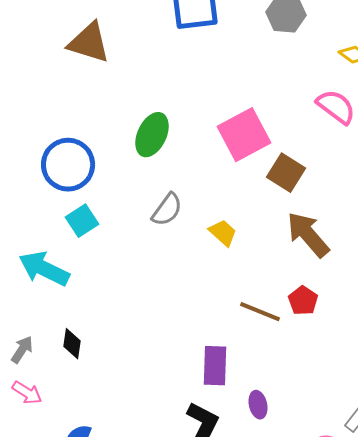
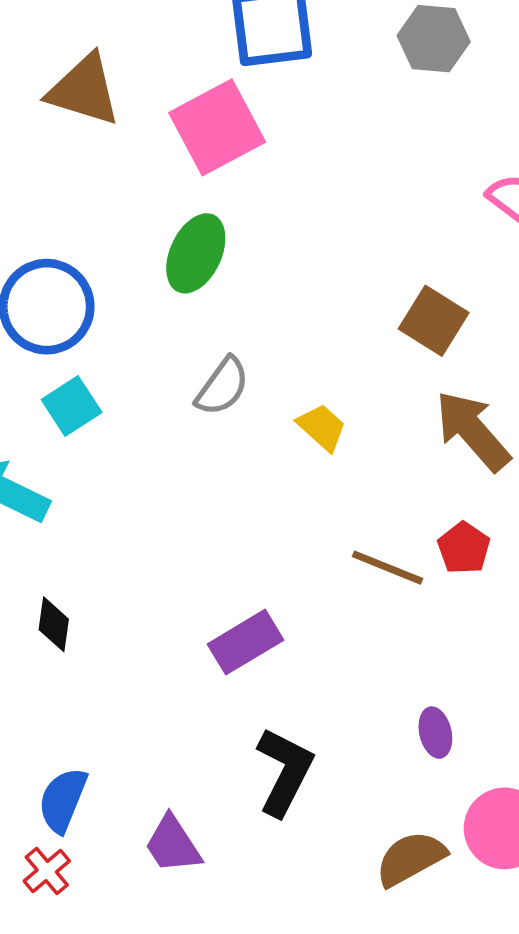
pink square: (244, 135) -> (217, 127), moved
purple rectangle: (215, 366) -> (245, 642), moved, turned 57
purple ellipse: (258, 405) -> (435, 733), moved

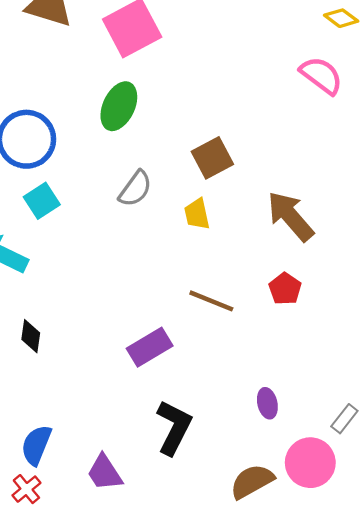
brown square: (434, 321) -> (212, 158), moved, turned 30
yellow trapezoid: (322, 427) -> (197, 214), turned -144
brown line: (387, 568) -> (211, 301), moved

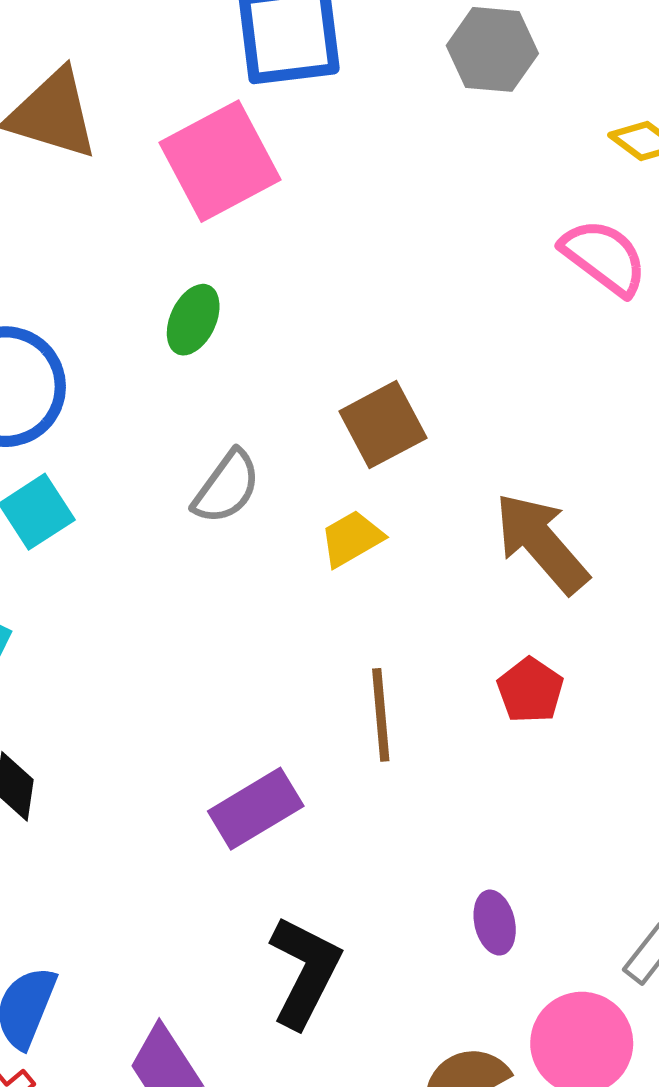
green ellipse: (119, 106) -> (193, 320), size x0.7
yellow trapezoid: (197, 214) -> (352, 538), turned 72
brown line: (211, 301) -> (381, 715), turned 63

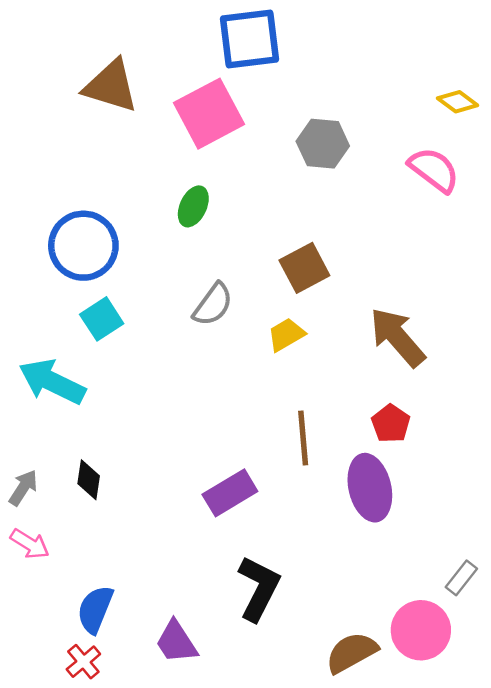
gray hexagon: (492, 49) -> (323, 144), moved
purple ellipse: (495, 923) -> (370, 488), moved, size x1.8

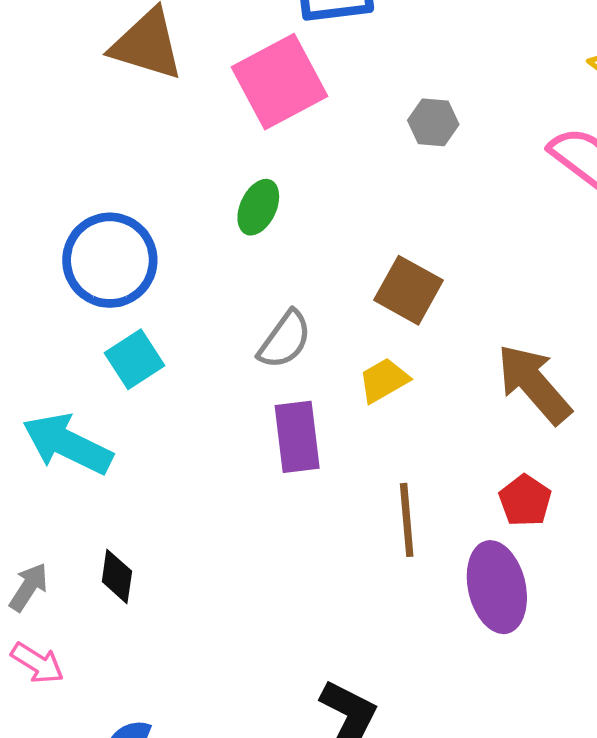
gray hexagon: (323, 144) -> (433, 122), size x0.7
brown square: (304, 268) -> (409, 290), turned -33
purple rectangle: (230, 493) -> (297, 437), moved, turned -66

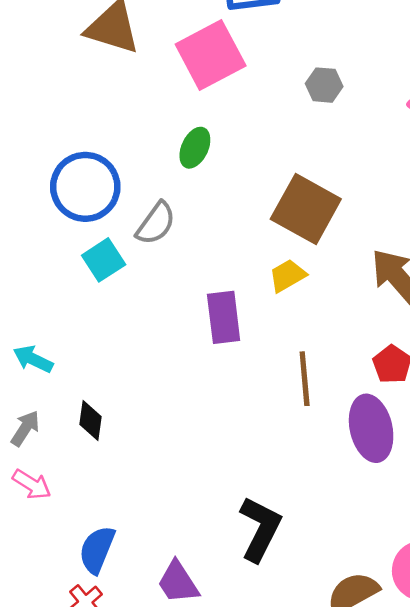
brown square: (409, 290) -> (306, 209), size x1.4
gray semicircle: (285, 340) -> (156, 223), moved
cyan arrow: (67, 444) -> (33, 359), moved, size x0.6

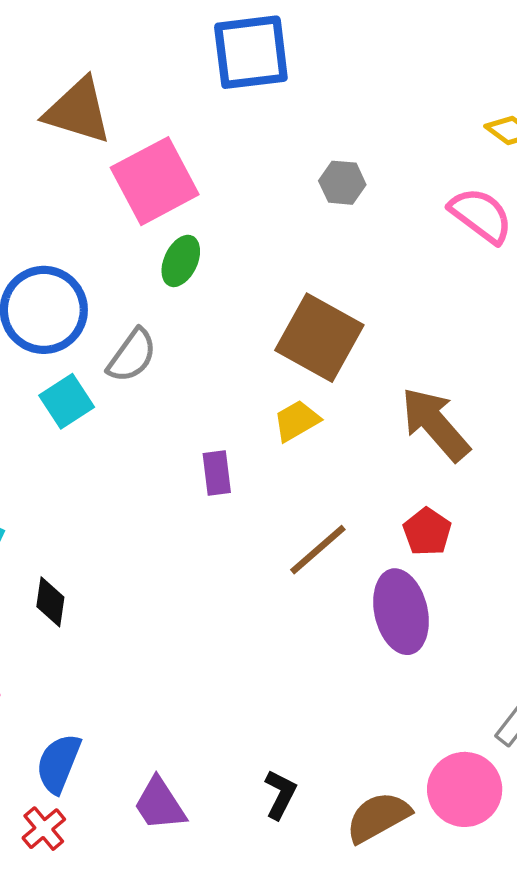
pink square: (211, 55) -> (155, 181), moved
purple rectangle: (224, 317) -> (217, 473), size x0.7
brown line: (305, 379) -> (318, 550), turned 54
black L-shape: (260, 529) -> (280, 794), moved, size x0.6

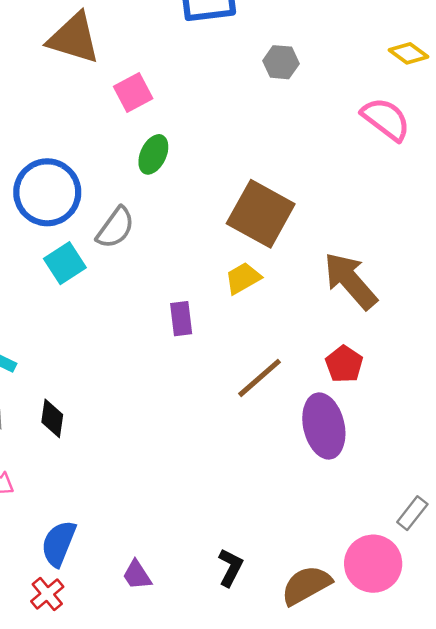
pink square: (155, 181) -> (133, 93), size x0.6
gray hexagon: (342, 183) -> (281, 62), moved
purple trapezoid: (160, 804) -> (137, 575), size x0.7

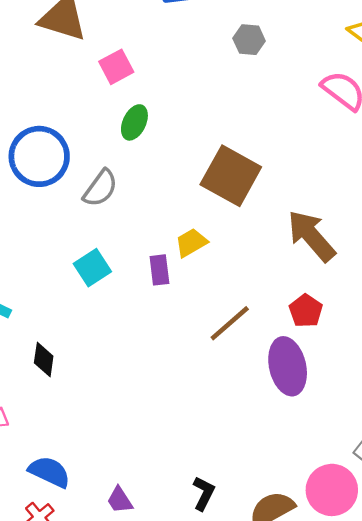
cyan square: (65, 263) -> (92, 268), moved
yellow trapezoid: (243, 278) -> (191, 243), moved
blue semicircle: (59, 543) -> (49, 472), turned 93

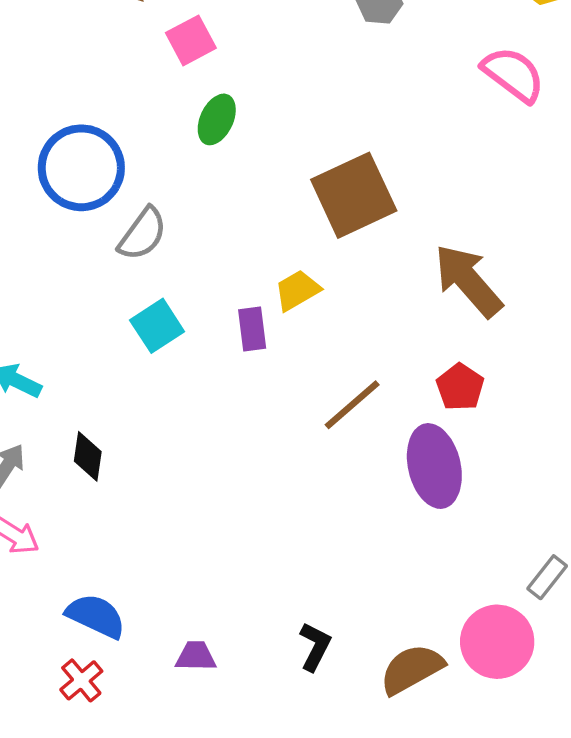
brown square: (231, 176) -> (354, 195), turned 36
gray semicircle: (100, 188) -> (143, 234), moved
purple trapezoid: (120, 500) -> (196, 656), turned 124

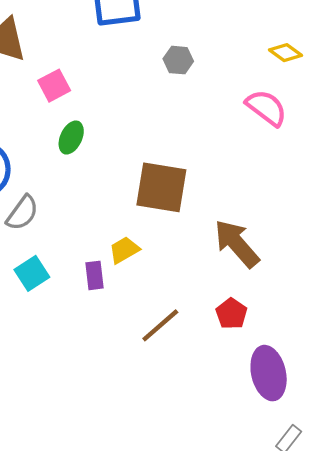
brown square: (354, 195) -> (161, 187), turned 34
purple ellipse: (434, 466) -> (269, 373), moved

